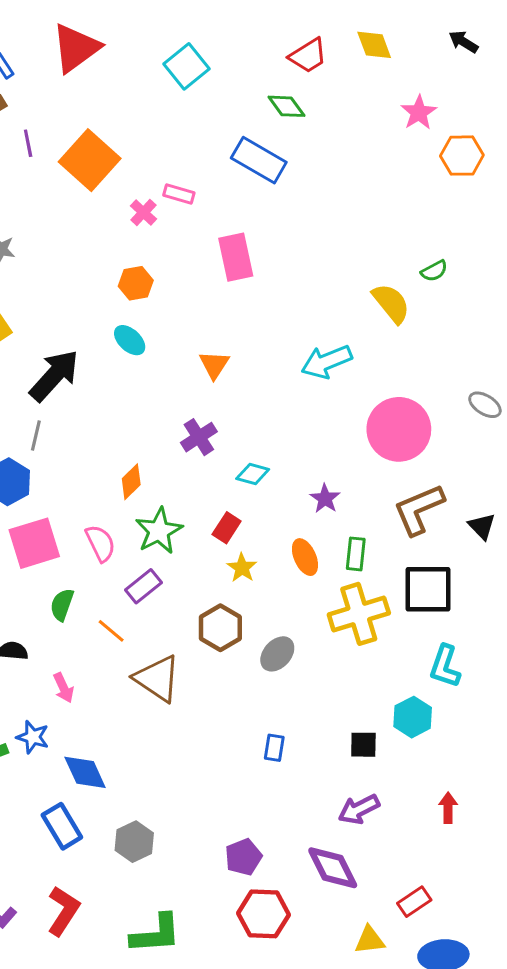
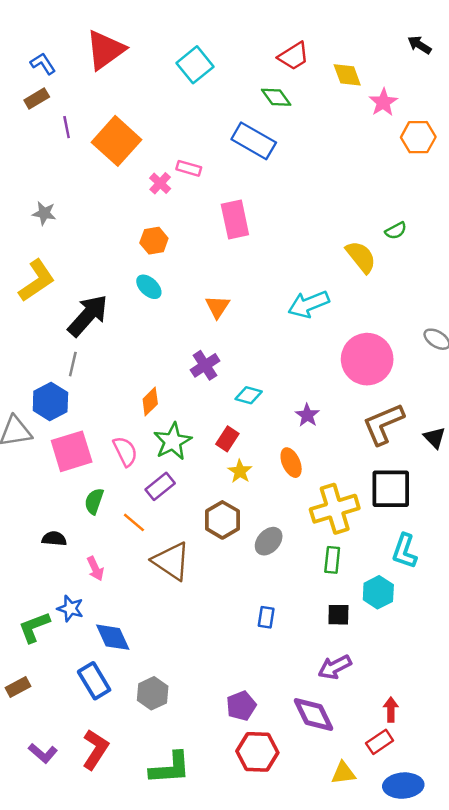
yellow diamond: (374, 45) -> (347, 75), moved
green rectangle: (356, 554) -> (332, 560), moved
red arrow: (448, 808) -> (391, 709), moved

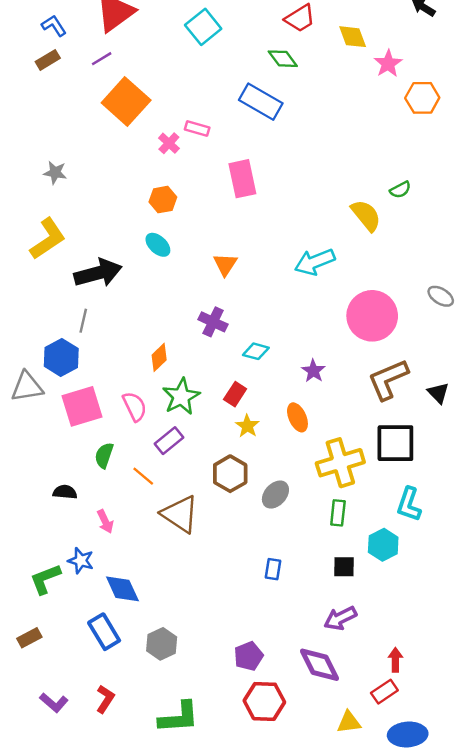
purple line: (67, 127) -> (102, 59), moved, turned 70
black arrow: (88, 315) -> (98, 273), turned 33
purple cross: (205, 365) -> (213, 322), turned -32
red L-shape: (95, 749) -> (105, 699), size x0.7

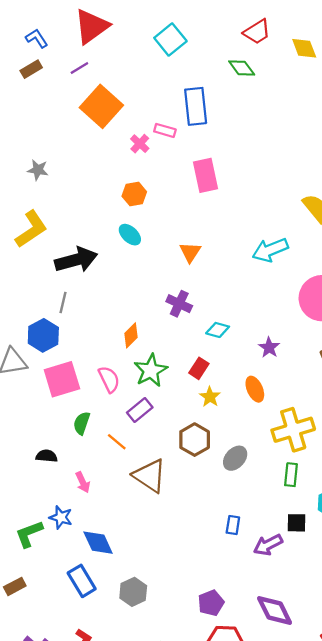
blue rectangle: (261, 102) -> (196, 106), moved, turned 54
purple arrow: (340, 618) -> (268, 545), moved

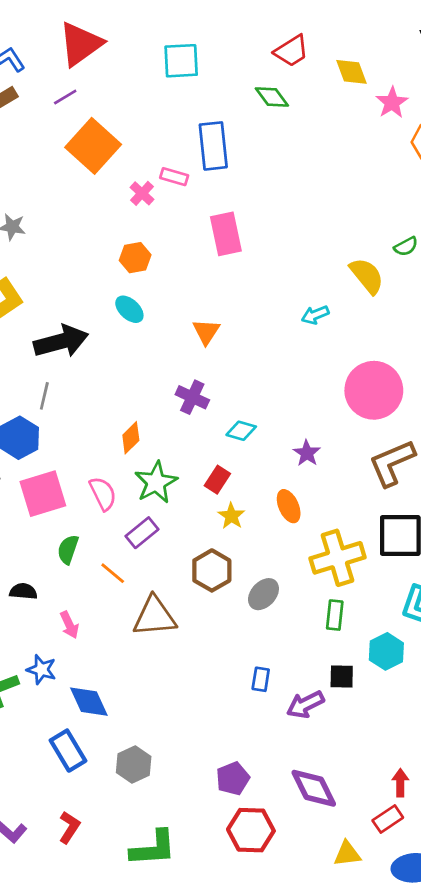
cyan square: (170, 39) -> (181, 61), turned 36
cyan arrow: (270, 250) -> (315, 315), moved, size x0.6
brown triangle: (150, 476) -> (155, 616), turned -39

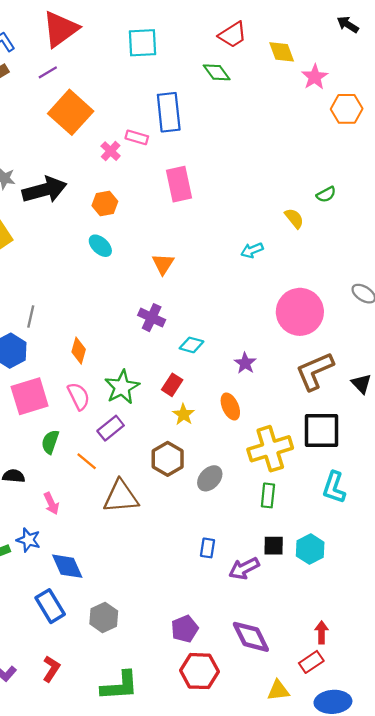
yellow semicircle: (367, 276) -> (294, 218), size x0.7
black arrow: (61, 341) -> (44, 190), moved
orange diamond: (131, 438) -> (79, 351), moved, turned -30
cyan hexagon: (386, 651) -> (310, 549), moved

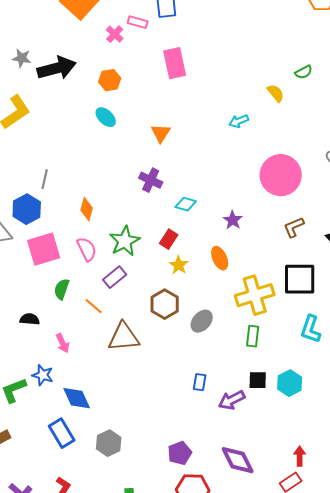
brown L-shape: (315, 371) -> (294, 227), size x0.6

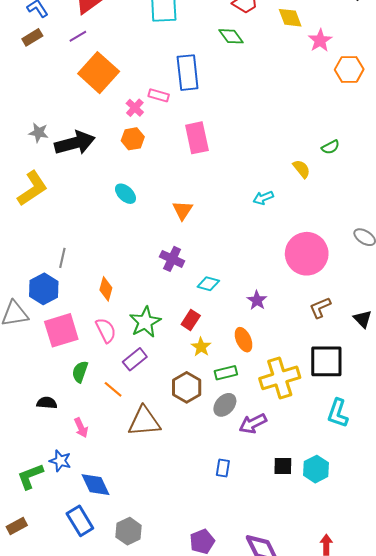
orange hexagon: (110, 80) -> (133, 139), moved
green rectangle: (253, 336) -> (226, 373), moved, turned 70
purple arrow: (232, 400) -> (253, 424), moved

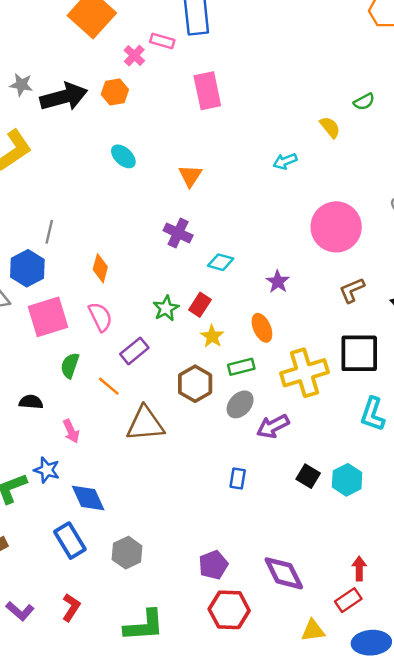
orange hexagon: (133, 139) -> (115, 92), moved
green star: (145, 322) -> (166, 308), moved, size x0.7
black square: (283, 466) -> (308, 476), turned 30

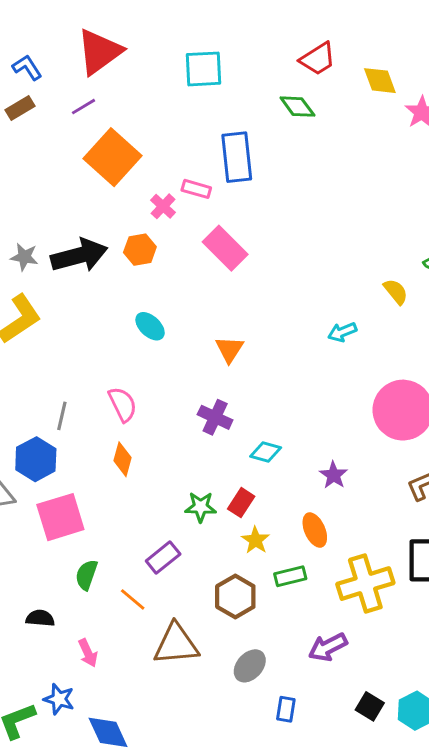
gray star: (21, 85) -> (24, 257), moved
pink rectangle: (207, 91) -> (225, 248), moved, turned -33
green star: (166, 308) -> (201, 507), turned 30
pink semicircle: (100, 317) -> (123, 404), moved
gray ellipse: (240, 404) -> (250, 666), moved

